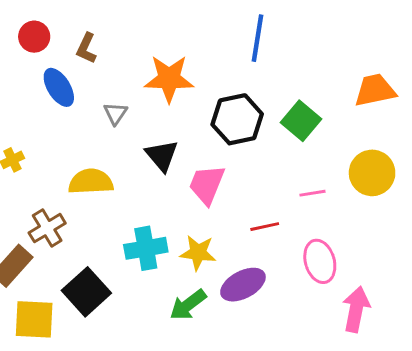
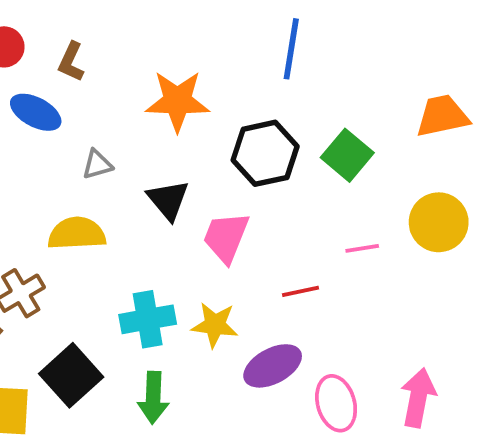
blue ellipse: (59, 87) -> (36, 112), turned -30
gray triangle: (115, 113) -> (97, 164), moved, turned 40
pink ellipse: (320, 261) -> (336, 403), moved
green arrow: (188, 305) -> (153, 398), moved, turned -51

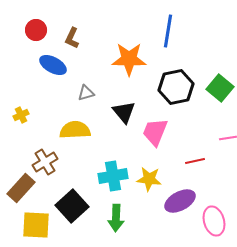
blue line: (291, 49) -> (168, 31), moved

